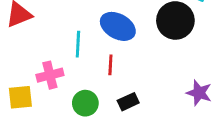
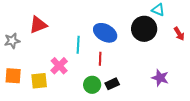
pink cross: (50, 75) -> (59, 66), turned -30
green circle: (85, 103) -> (92, 85), moved

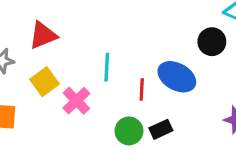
black circle: (144, 29) -> (212, 42), size x0.7
blue ellipse: (105, 33) -> (177, 77), moved
yellow square: (39, 81) -> (44, 82), moved, turned -30

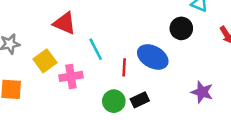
red triangle: (43, 35) -> (64, 23), moved, turned 45
cyan line: (107, 67) -> (96, 49), turned -30
pink cross: (76, 101) -> (71, 76), turned 35

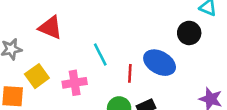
red triangle: (64, 23) -> (50, 28), moved
yellow square: (45, 61) -> (37, 76), moved

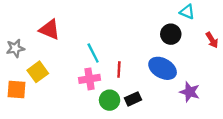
blue ellipse: (160, 63) -> (163, 68), moved
pink cross: (75, 83) -> (90, 79), moved

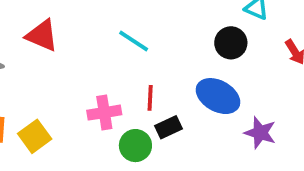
cyan line: (93, 53) -> (134, 41), moved, turned -30
yellow square: (38, 72) -> (35, 136), moved
black rectangle: (133, 99) -> (168, 127), moved

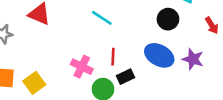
pink cross: (104, 113) -> (82, 67), turned 35
purple star: (260, 133) -> (193, 59), moved

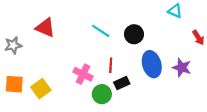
black circle: (168, 19) -> (134, 34), moved
blue ellipse: (159, 55) -> (152, 64), turned 45

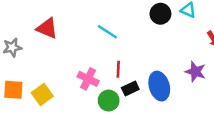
black circle: (134, 34) -> (160, 14), moved
blue ellipse: (152, 64) -> (159, 86), moved

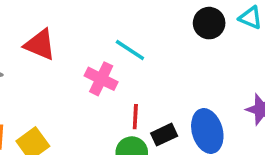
red line: (118, 69) -> (135, 117), moved
pink cross: (88, 79) -> (101, 79), moved

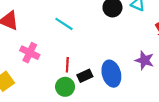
pink cross: (101, 79) -> (30, 53), moved

